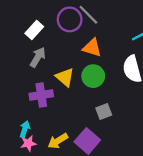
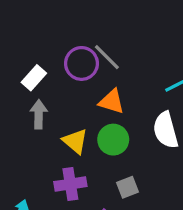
gray arrow: (38, 57) -> (39, 114), turned -30
purple cross: (41, 95) -> (70, 184), moved

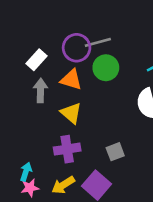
gray line: (107, 57) -> (98, 42), turned -60
orange triangle: (112, 102) -> (71, 80), moved
green circle: (113, 140) -> (106, 68), moved

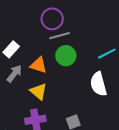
purple circle: (77, 48) -> (52, 19), moved
gray arrow: (41, 90) -> (14, 74), turned 36

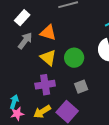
green circle: (66, 56) -> (74, 58), moved

